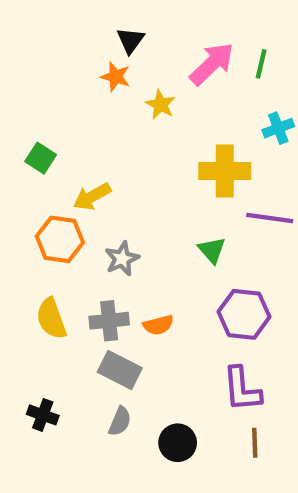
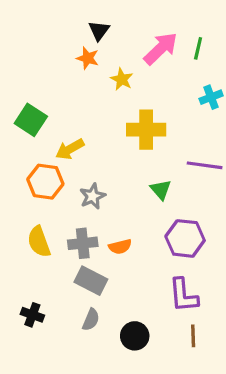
green square: (41, 158) -> (31, 120), size x1.4
yellow cross: (225, 171) -> (146, 130), moved

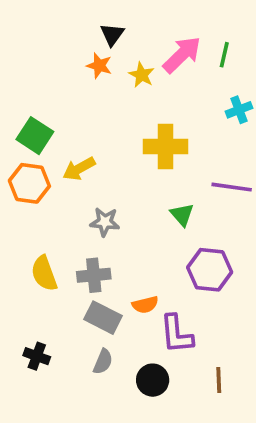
yellow star: (122, 79) -> (142, 75), moved
orange hexagon: (45, 182) -> (29, 183), moved
gray star: (92, 196) -> (105, 222), turned 30
orange semicircle: (120, 247) -> (145, 305), moved
purple L-shape: (183, 295) -> (176, 334), moved

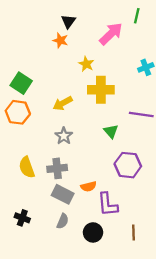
green line: (224, 55) -> (137, 16), moved
yellow star: (142, 75) -> (86, 64), moved
yellow arrow: (79, 169) -> (63, 103), moved
gray star: (105, 222) -> (64, 136), turned 30

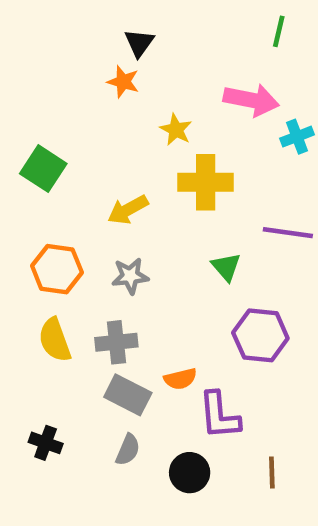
pink arrow: (111, 34) -> (251, 100), moved, turned 55
orange hexagon: (18, 112) -> (57, 269), moved
gray star: (64, 136) -> (130, 276), turned 30

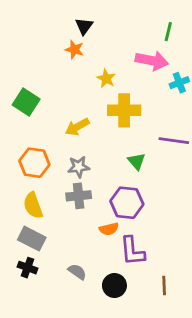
green line: (279, 31) -> (168, 32), moved
purple hexagon: (260, 335) -> (127, 203), moved
gray cross: (116, 342) -> (79, 196), moved
gray rectangle: (128, 395) -> (32, 239), moved
gray semicircle: (128, 450) -> (77, 272), turned -78

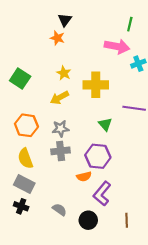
yellow star: (106, 79) -> (64, 73), moved
purple L-shape: (132, 251) -> (102, 194), turned 45

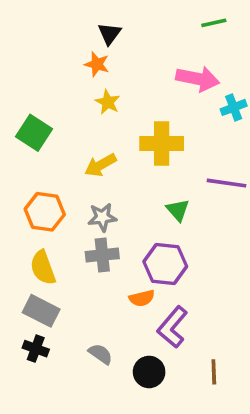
green line: (130, 24) -> (214, 23), moved, turned 64
yellow star: (64, 73) -> (108, 102), moved

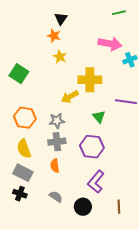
yellow arrow: (100, 165) -> (70, 97), moved
orange semicircle: (142, 298) -> (55, 166), moved, turned 96

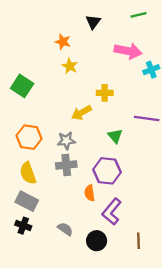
black triangle: (61, 19) -> (93, 22), moved
yellow cross: (90, 80) -> (105, 93), size x0.6
orange semicircle: (55, 166) -> (90, 193), moved

